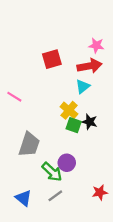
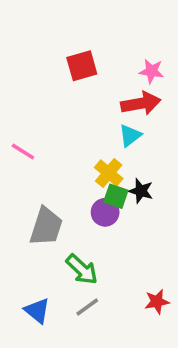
red square: (52, 59) -> (82, 66), moved
purple circle: (67, 163) -> (105, 212), moved

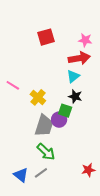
yellow cross: (109, 173) -> (38, 97), moved
black star: (141, 191) -> (75, 96), moved
gray trapezoid: (46, 227) -> (44, 126), moved
gray line: (87, 307) -> (41, 173), moved

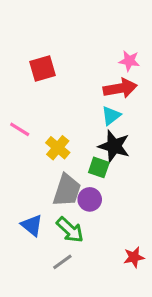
red square: (46, 37) -> (43, 68), moved
black star: (75, 96) -> (114, 146), size x1.5
purple circle: (59, 120) -> (90, 199), moved
blue triangle: (21, 175) -> (32, 225), moved

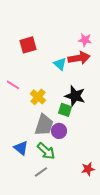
cyan triangle: (111, 116) -> (60, 64), moved, turned -40

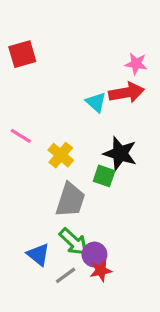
red square: (28, 45) -> (22, 54), moved
purple circle: (59, 131) -> (94, 255), moved
blue triangle: (21, 148) -> (38, 255), moved
red star: (88, 169) -> (101, 271), moved

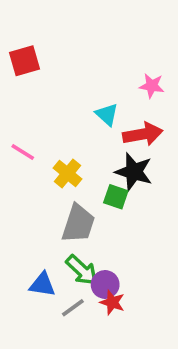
pink star: (136, 64) -> (152, 86), moved
red arrow: (127, 93) -> (143, 134), moved
blue triangle: (38, 255) -> (42, 285), turned -30
red star: (101, 271) -> (112, 302), turned 30

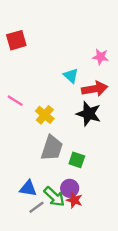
green square: (116, 197) -> (77, 160), moved
green arrow: (82, 270) -> (54, 197), moved
gray line: (73, 308) -> (36, 207), moved

